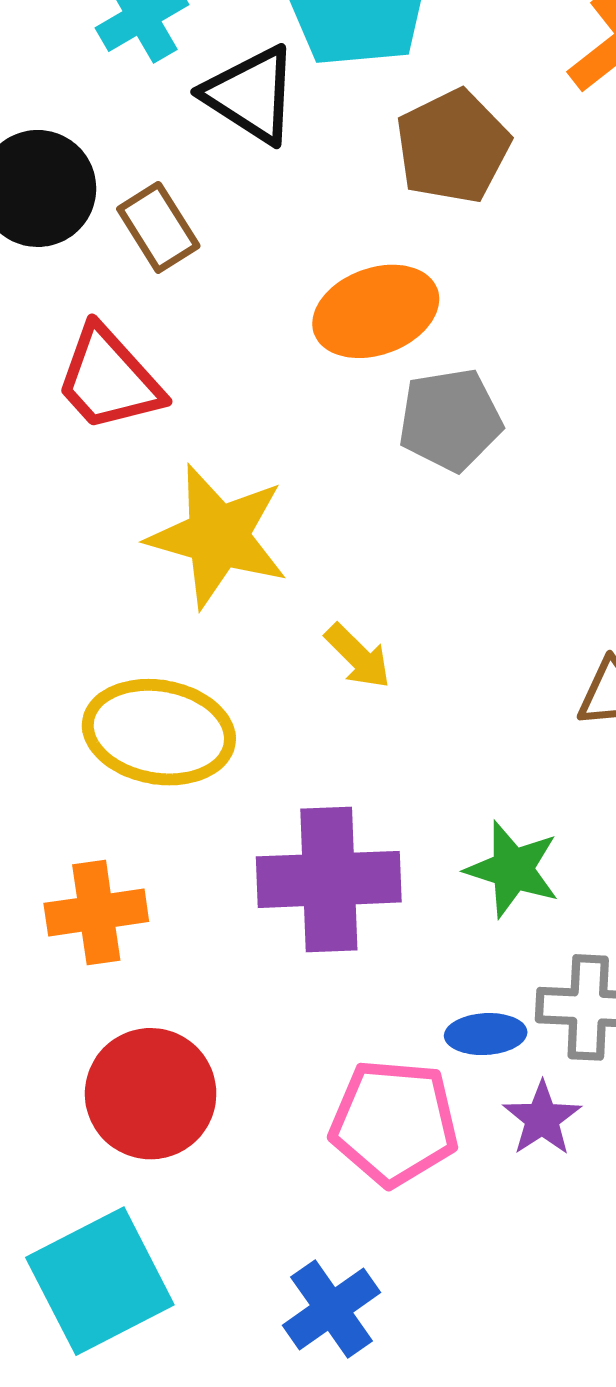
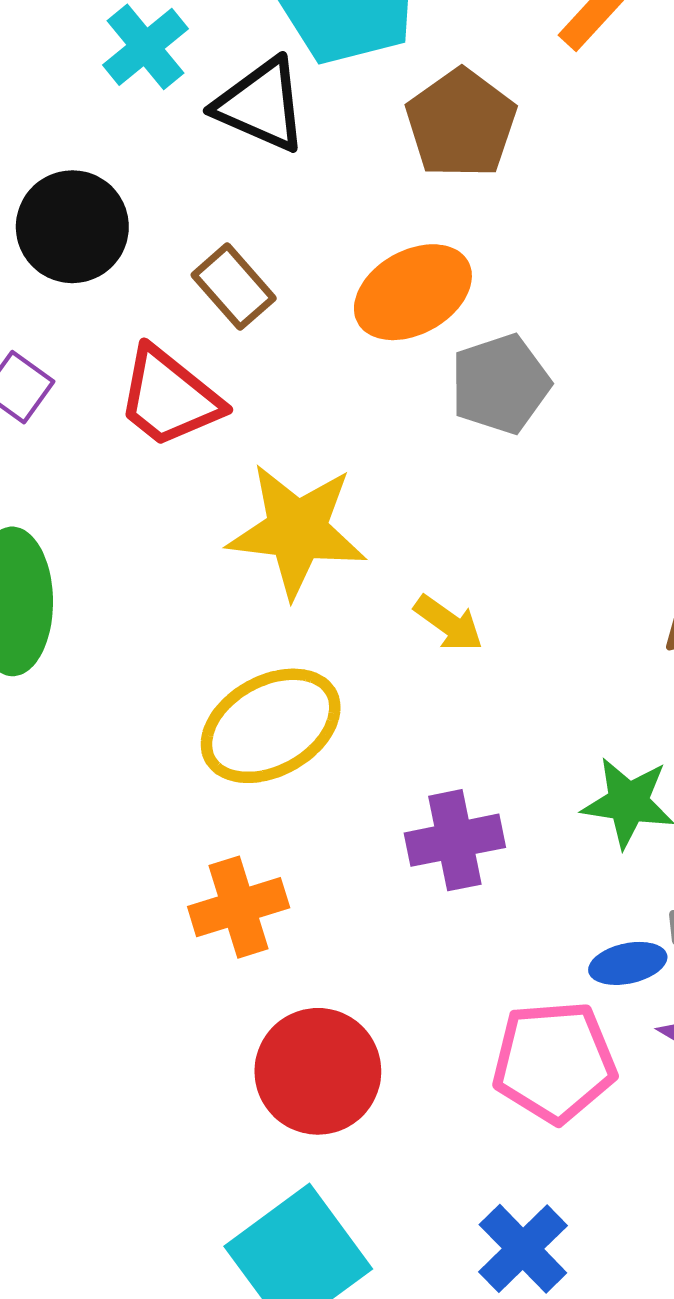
brown rectangle: (158, 227) -> (234, 287), moved
yellow ellipse: (159, 732) -> (271, 726), turned -30
purple cross: (329, 879) -> (455, 840), size x0.7

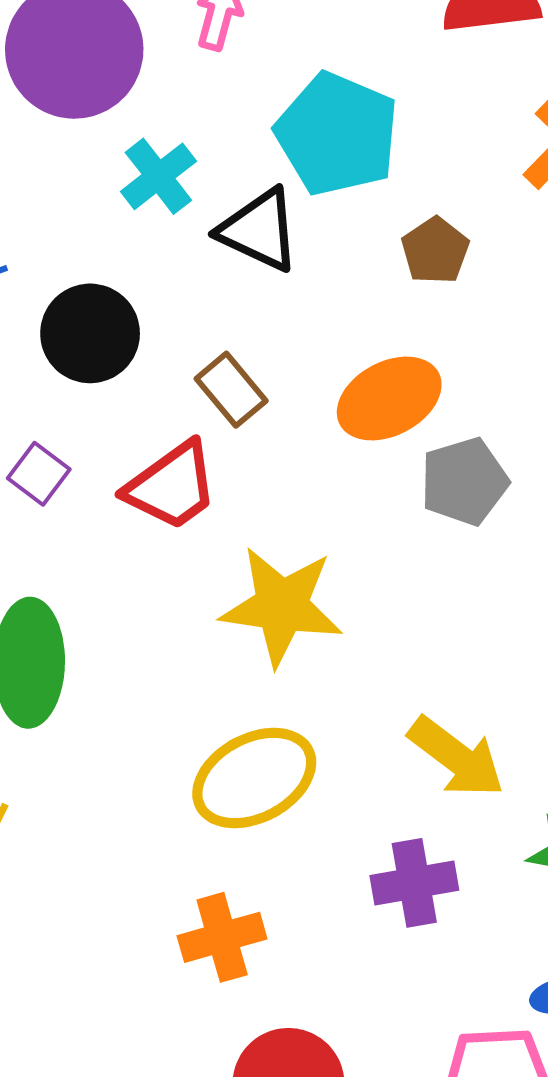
brown pentagon: (461, 123) -> (435, 251), size x0.7
red trapezoid: (169, 397) -> (172, 486), turned -76
yellow arrow: (449, 623) -> (456, 757), moved, size x1.6

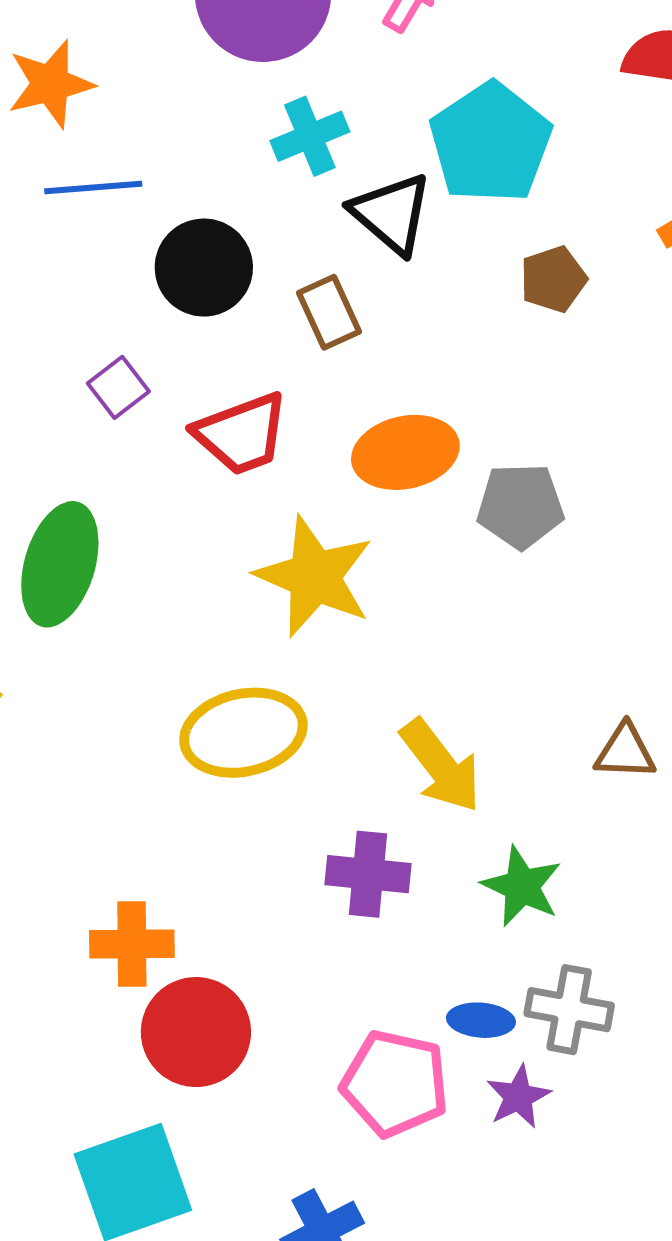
brown rectangle: (231, 390) -> (329, 312), moved
orange ellipse: (389, 399) -> (405, 452), moved
orange cross: (222, 937) -> (132, 944), moved

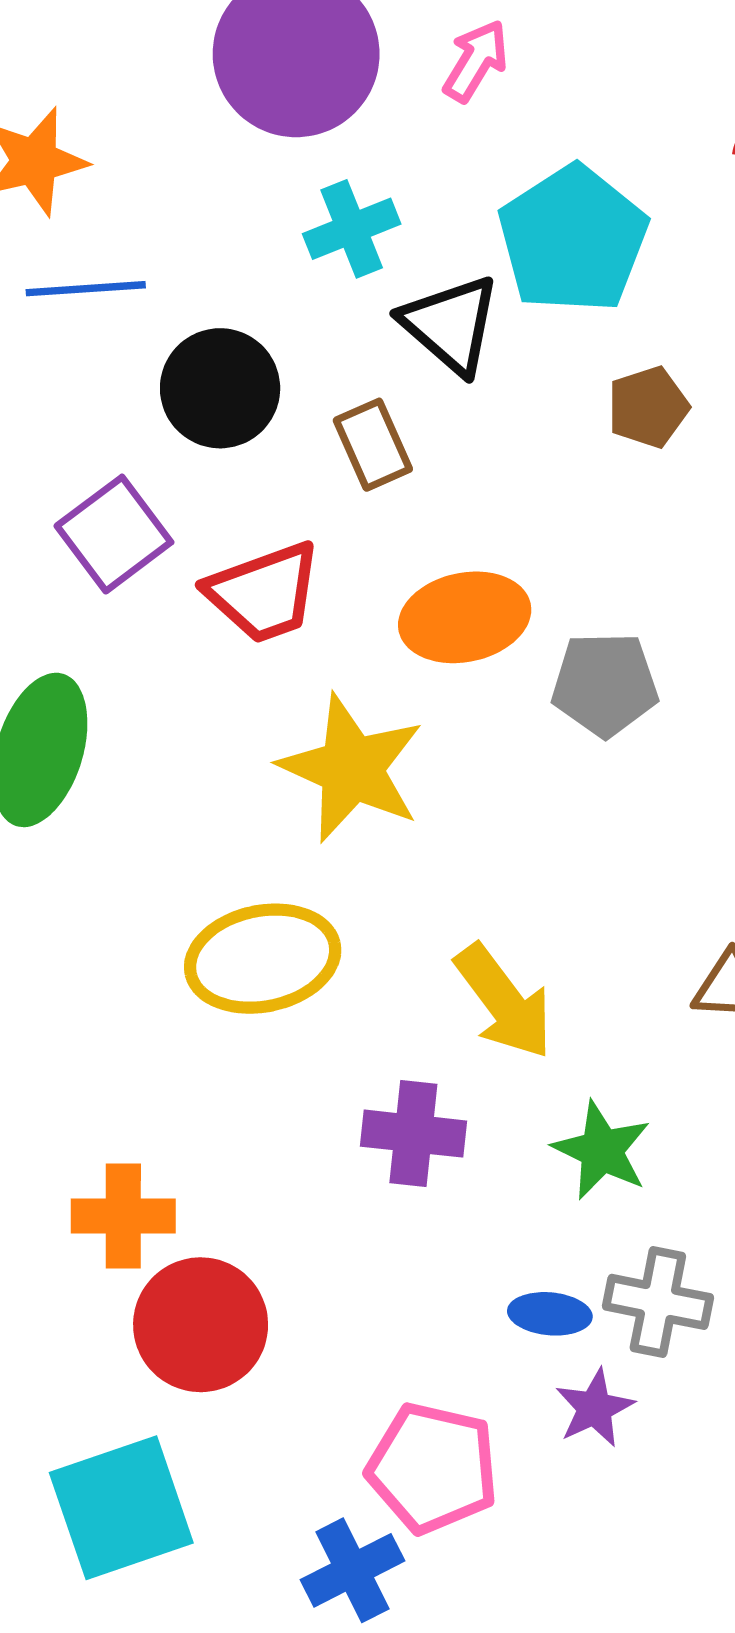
purple square: (118, 387) -> (114, 534), size x1.5
pink pentagon: (395, 1083) -> (433, 1468), moved

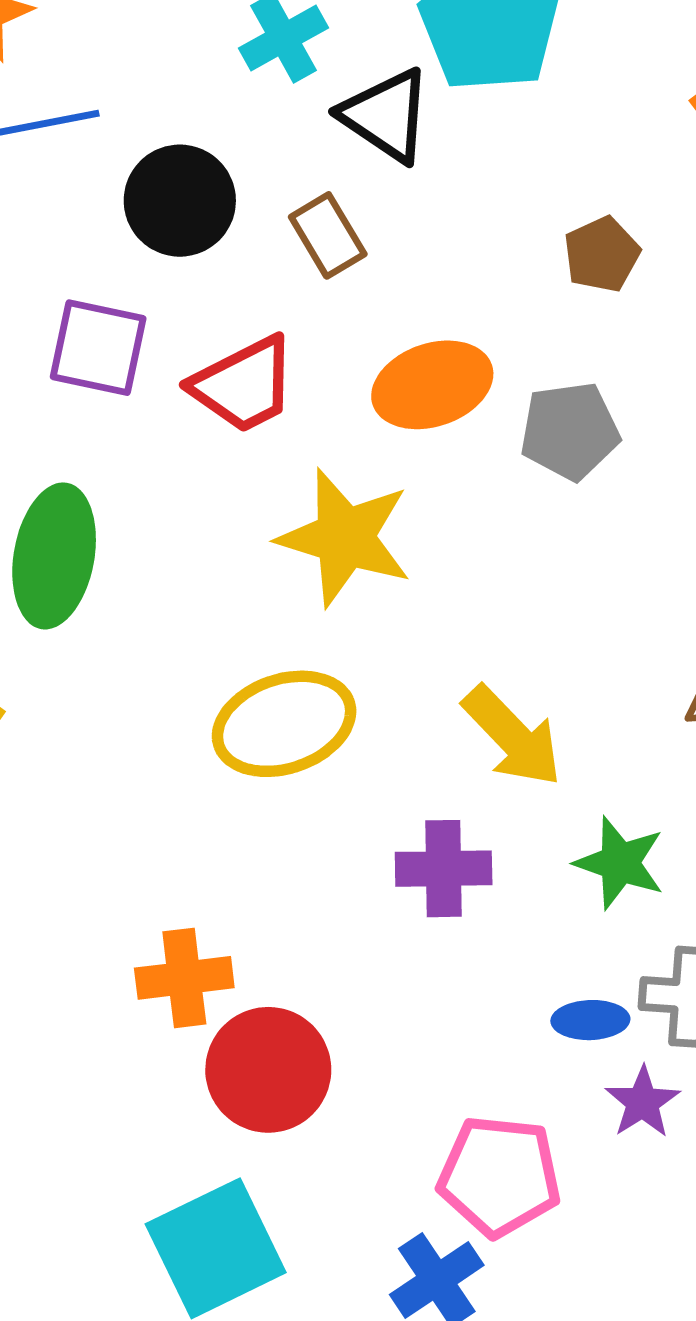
brown pentagon: (648, 407) -> (602, 254), moved
purple square: (114, 534) -> (98, 348), turned -34

